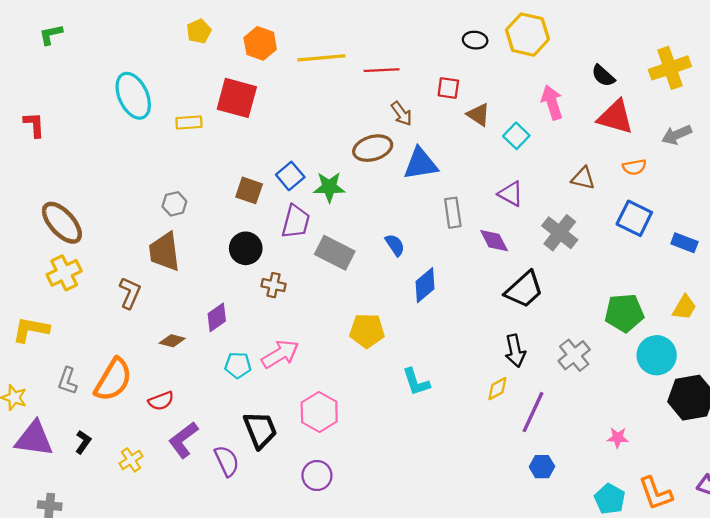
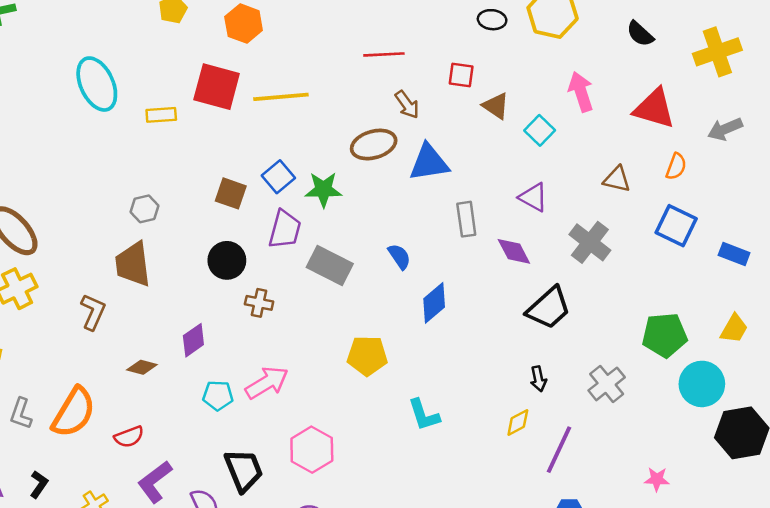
yellow line: (321, 58) -> (281, 97), moved
black semicircle: (603, 76) -> (640, 34), moved
orange semicircle: (634, 167) -> (676, 166), turned -60
black arrow: (515, 351) -> (538, 379), size x0.7

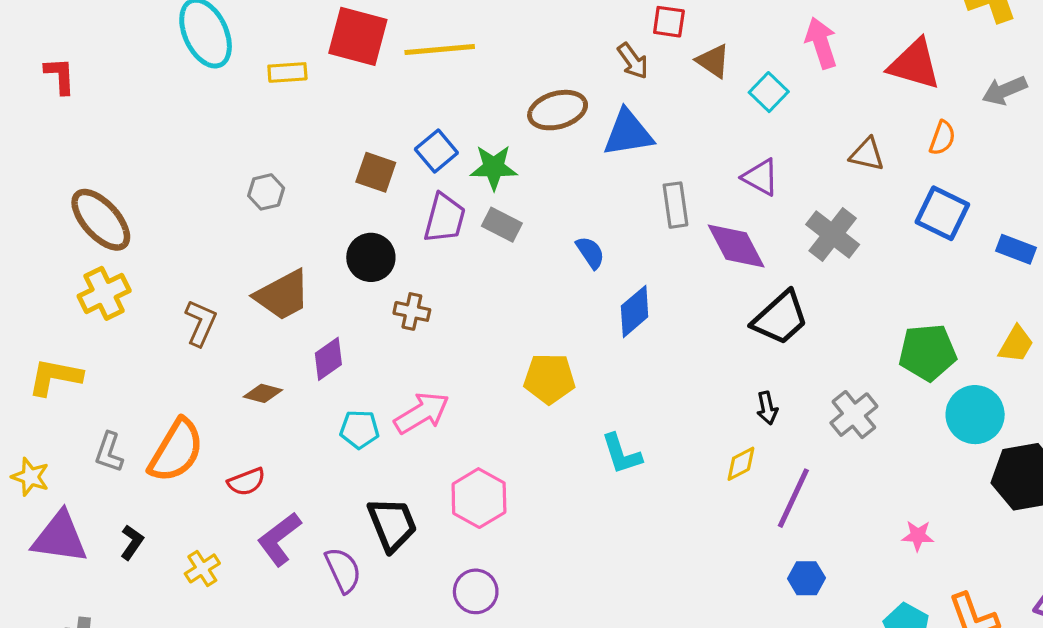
brown arrow: (407, 105) -> (633, 61), moved
purple diamond: (514, 251) -> (736, 246), size x1.4
brown trapezoid: (133, 264) -> (283, 295), moved, turned -111
gray rectangle: (330, 266) -> (502, 225), moved, size x0.7

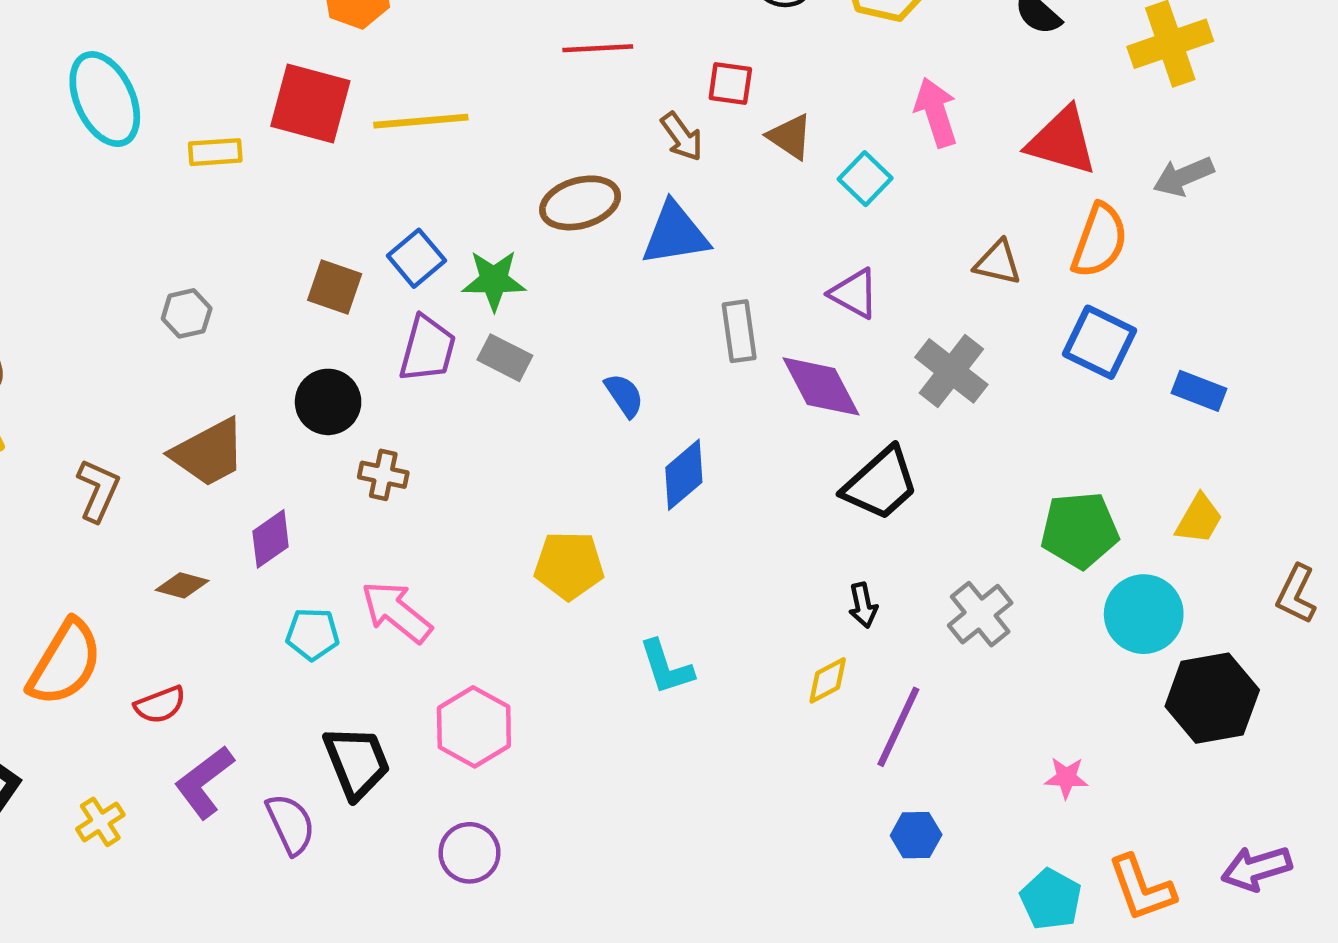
orange semicircle: (942, 138) -> (1099, 241), size x1.6
pink arrow: (422, 413) -> (397, 612), turned -110

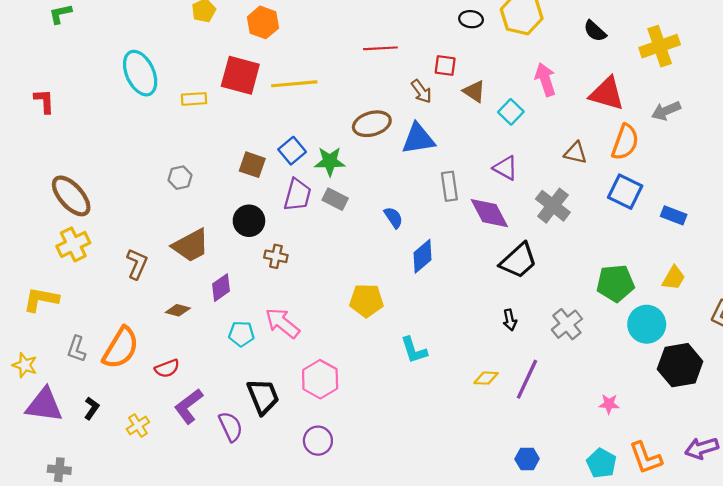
yellow diamond: (828, 680) -> (486, 378), moved, turned 30
blue hexagon: (916, 835) -> (527, 459), moved

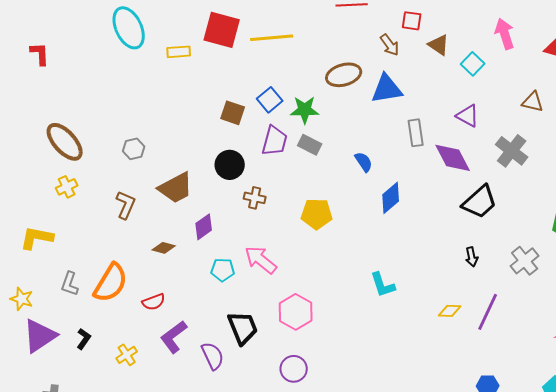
gray hexagon: (180, 178) -> (134, 149), moved
yellow cross: (73, 244) -> (67, 187), size x0.7
yellow pentagon: (366, 300) -> (317, 214), moved
purple triangle: (44, 405) -> (40, 336), turned -42

